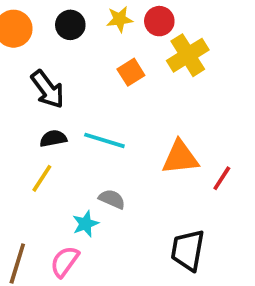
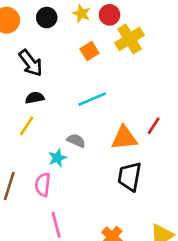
yellow star: (120, 19) -> (81, 14), turned 30
cyan line: (104, 140) -> (92, 99), moved, turned -40
orange triangle: (180, 157) -> (124, 138), moved
pink semicircle: (65, 262) -> (43, 185), turned -30

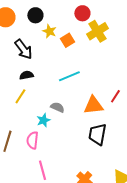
yellow star: (81, 14) -> (49, 31), moved

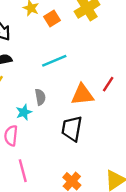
gray semicircle: (57, 107) -> (40, 97), turned 56
black trapezoid: (97, 134) -> (72, 129), moved

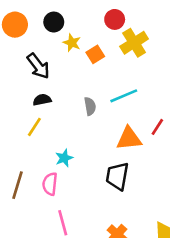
cyan line: (54, 61) -> (124, 96), moved
gray semicircle: (40, 97) -> (90, 106), moved

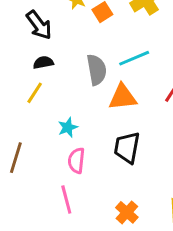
gray semicircle: (90, 106) -> (97, 70), size x1.5
orange triangle: (129, 139) -> (123, 97), moved
pink semicircle: (50, 184) -> (76, 161), moved

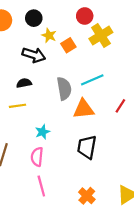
black arrow: (39, 25) -> (34, 55), moved, turned -35
yellow line: (35, 93) -> (18, 106), turned 49
pink semicircle: (76, 161) -> (37, 157), moved

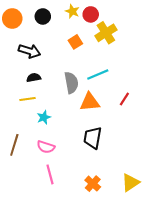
yellow star: (49, 35) -> (72, 11), moved
black arrow: (34, 55) -> (30, 51), moved
cyan star: (42, 132) -> (44, 117), moved
pink semicircle: (37, 157) -> (46, 147), turned -78

